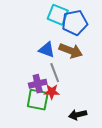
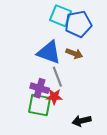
blue triangle: (47, 50) -> (49, 52), size x1.4
brown arrow: (71, 51) -> (74, 53), size x0.7
purple cross: (38, 84) -> (40, 88), turned 30

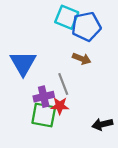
blue triangle: (49, 52) -> (23, 63), moved, turned 40
purple cross: (40, 88) -> (44, 97), turned -30
black arrow: (82, 121) -> (102, 124), moved

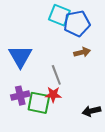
brown arrow: (82, 59) -> (82, 52), moved, turned -35
purple cross: (44, 97) -> (20, 96), moved

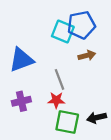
cyan square: (59, 15) -> (63, 31), moved
blue triangle: (20, 56) -> (21, 60), turned 40
green square: (39, 103) -> (67, 122), moved

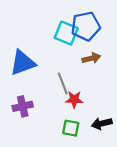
red star: (56, 100) -> (74, 99), moved
green square: (67, 122) -> (71, 128), size x0.7

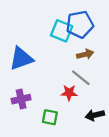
gray line: (63, 83) -> (81, 78), moved, turned -30
green square: (71, 128) -> (50, 117), moved

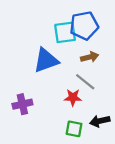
cyan square: (62, 31) -> (65, 32), turned -30
blue triangle: (21, 59) -> (46, 60), moved
green square: (50, 117) -> (74, 129), moved

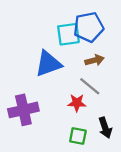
purple cross: (22, 104) -> (23, 110), size x1.4
black arrow: (100, 121) -> (105, 128), turned -96

